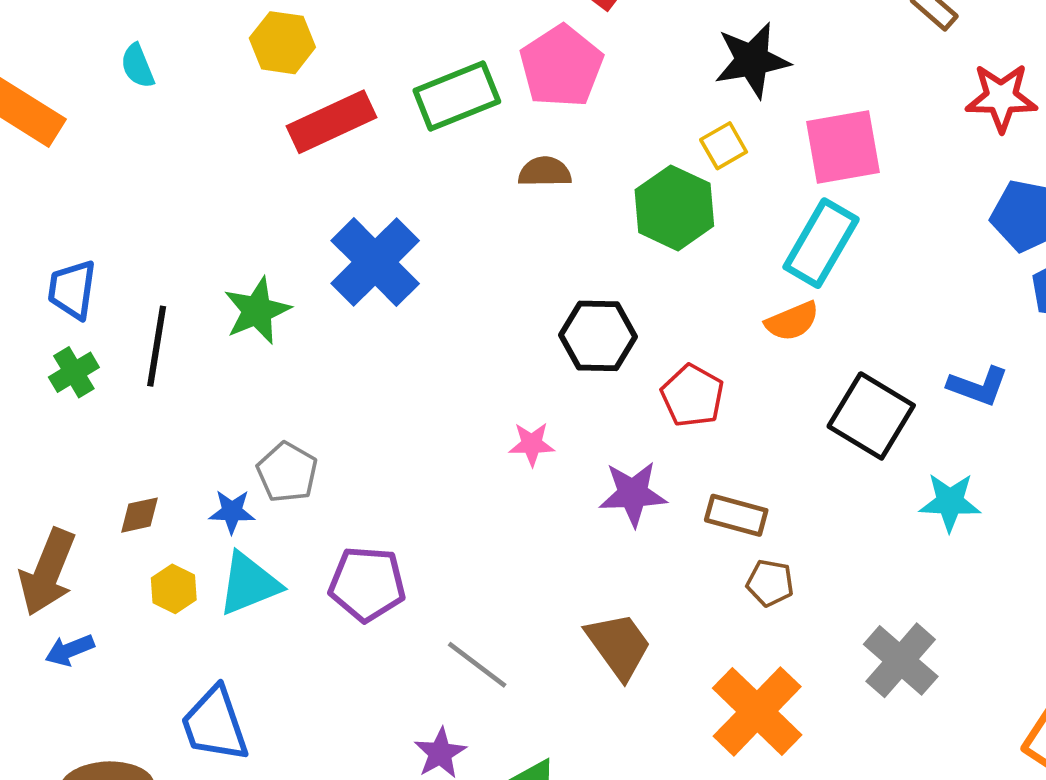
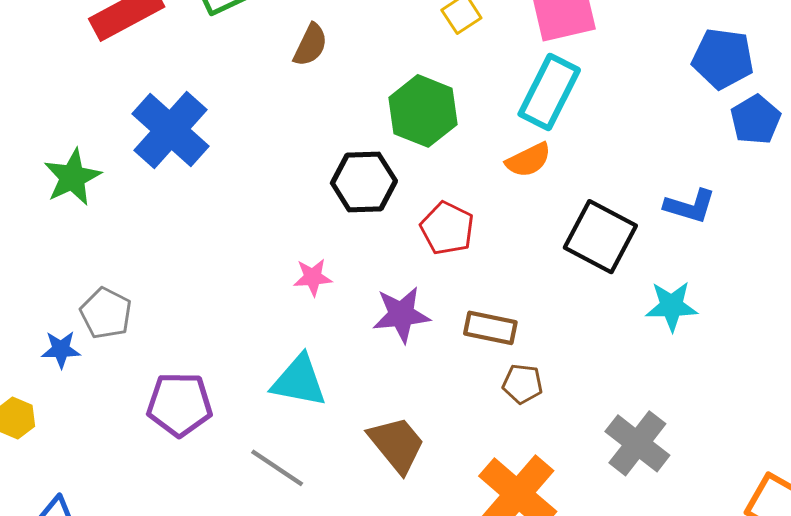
brown semicircle: (545, 172) -> (310, 45), turned 120
green hexagon: (674, 208) -> (423, 111), moved
cyan triangle: (249, 584) -> (299, 381), moved, turned 36

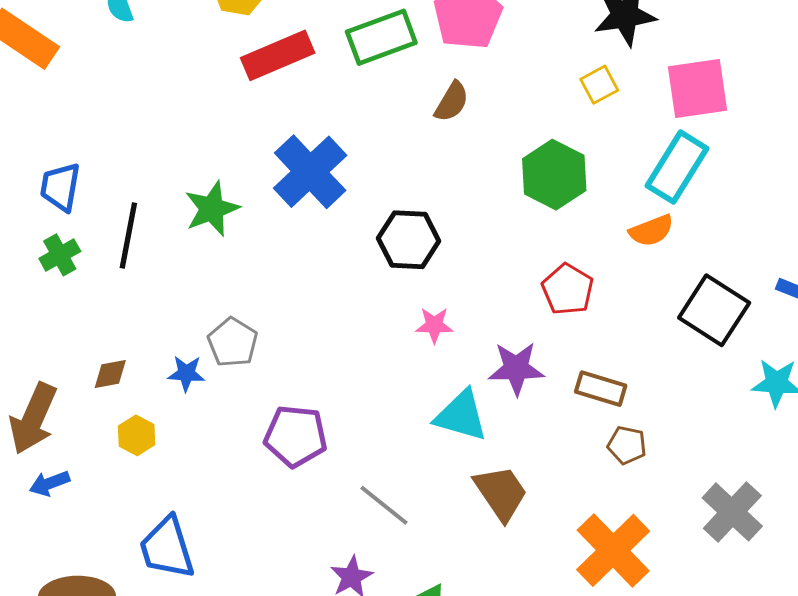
black hexagon: (364, 182) -> (409, 240), moved
cyan triangle: (299, 381) -> (461, 416), moved

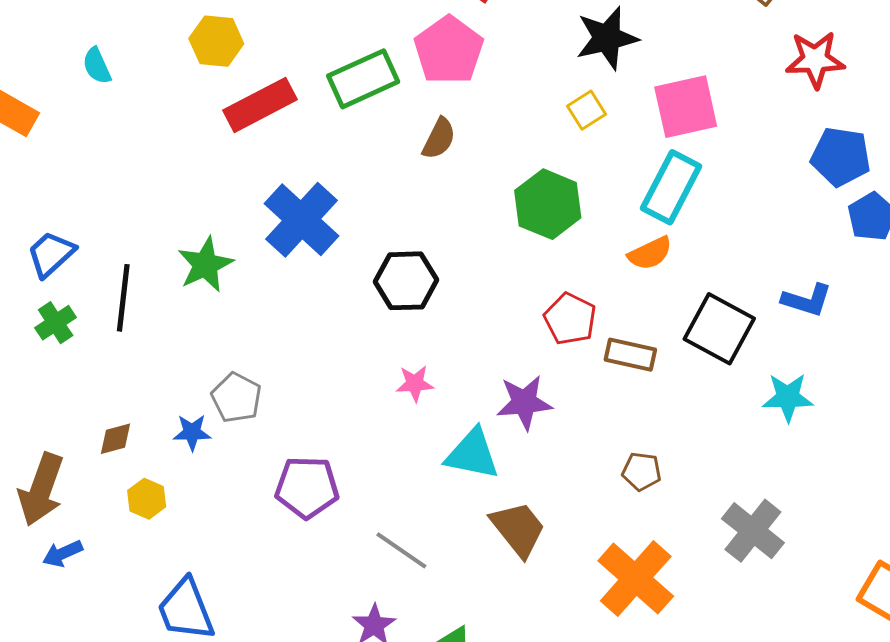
blue trapezoid: (60, 187) -> (51, 254), turned 42
pink star: (434, 325) -> (415, 384), moved
brown rectangle: (601, 389) -> (630, 355), moved

